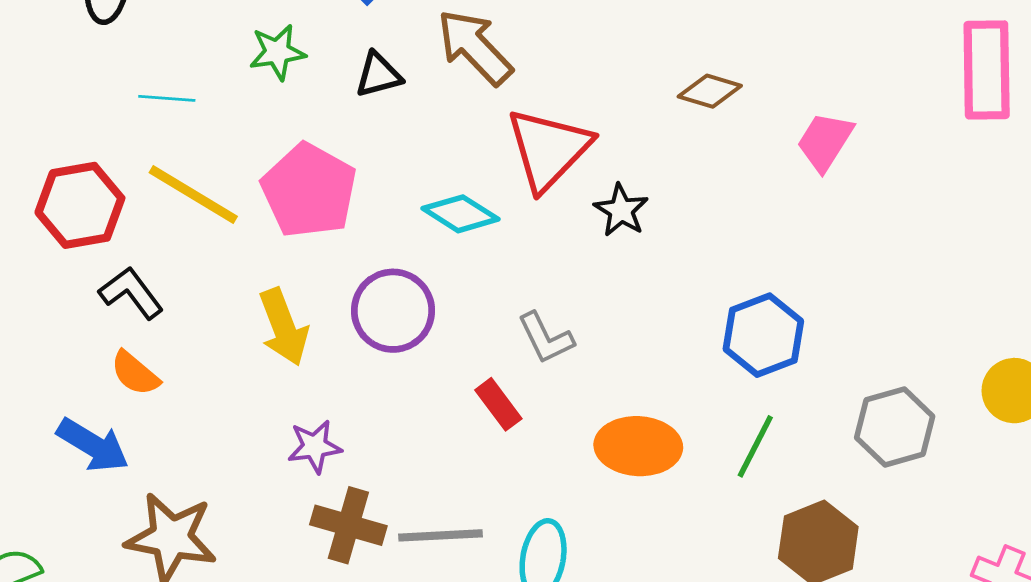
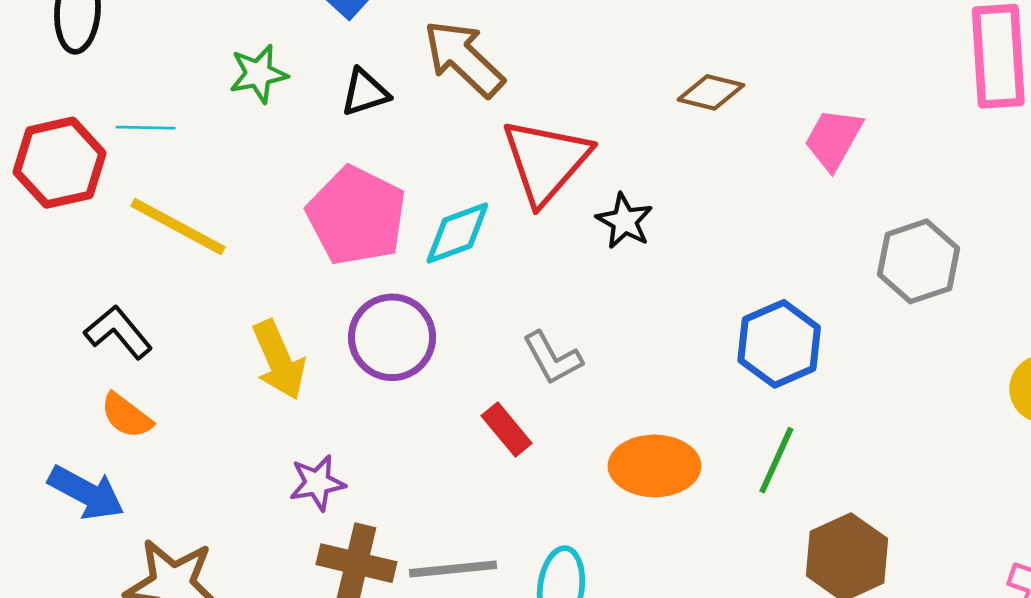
pink pentagon: (309, 191) -> (357, 216), moved
red hexagon: (80, 205) -> (60, 163), moved
cyan diamond: (460, 214) -> (457, 233), turned -50
gray hexagon: (895, 427) -> (919, 261), moved

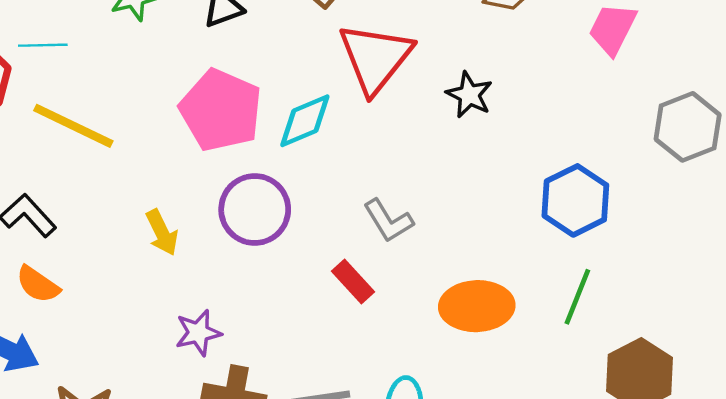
black star: (625, 221) -> (469, 95), moved
yellow arrow: (279, 360) -> (162, 233), size x0.7

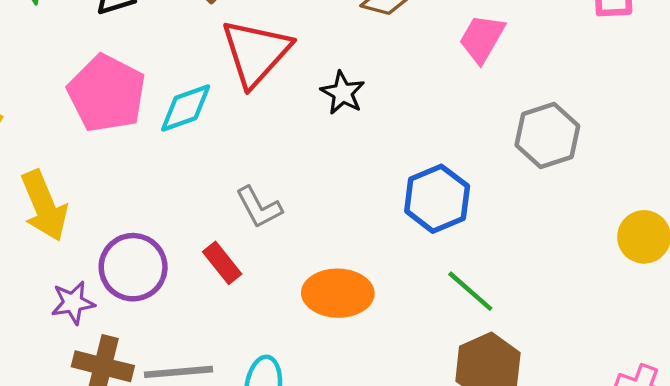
purple circle: (255, 209) -> (133, 267), moved
yellow arrow: (162, 233) -> (44, 206), size x1.6
green line: (577, 297) -> (470, 291), moved, turned -74

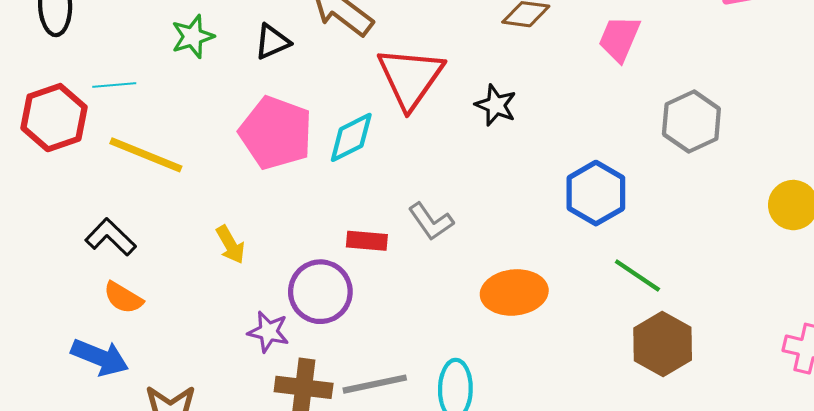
yellow arrow: (44, 206) -> (230, 245), size x0.6
red rectangle: (222, 263) -> (367, 241), moved, turned -39
purple star: (73, 303) -> (268, 332), turned 30

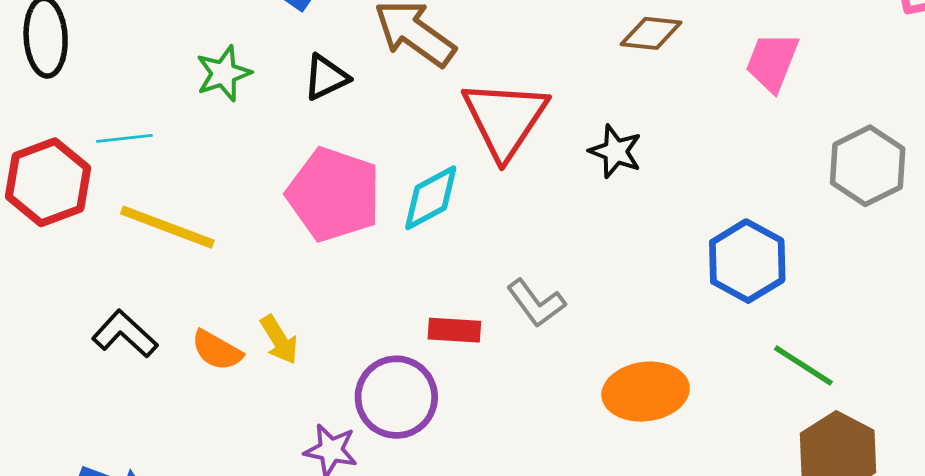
orange semicircle: (123, 298) -> (217, 350), moved

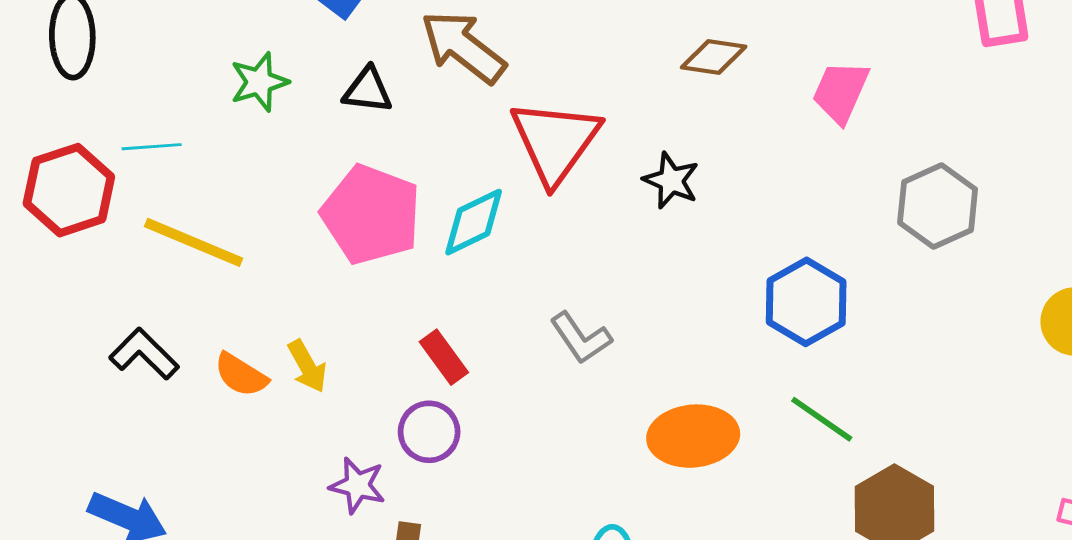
black triangle: (326, 77) -> (368, 90), turned 30
red rectangle: (454, 330) -> (444, 357), moved, turned 48
green line: (803, 366) -> (822, 419), moved
purple circle: (396, 397) -> (429, 432), size x0.7

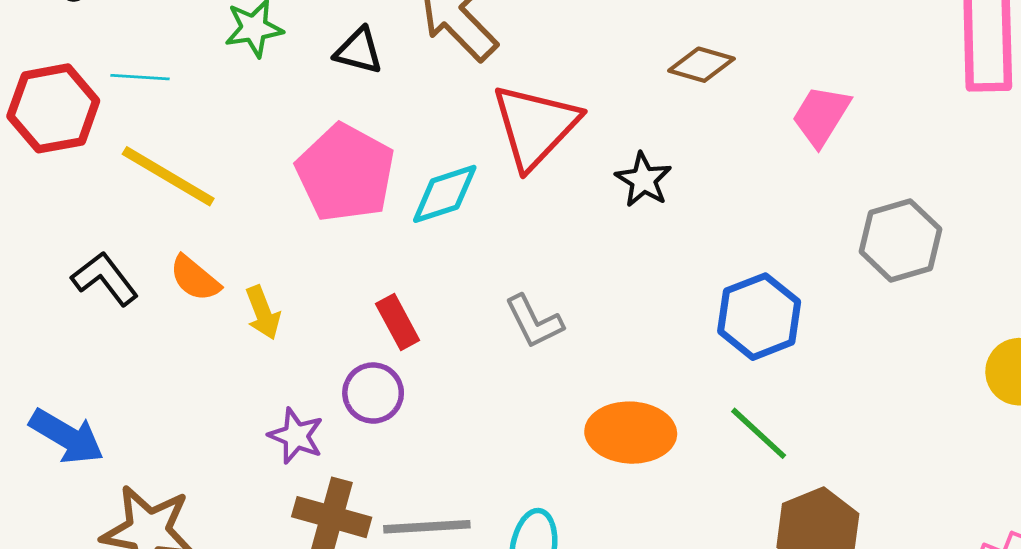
orange semicircle: (241, 375) -> (195, 278), moved

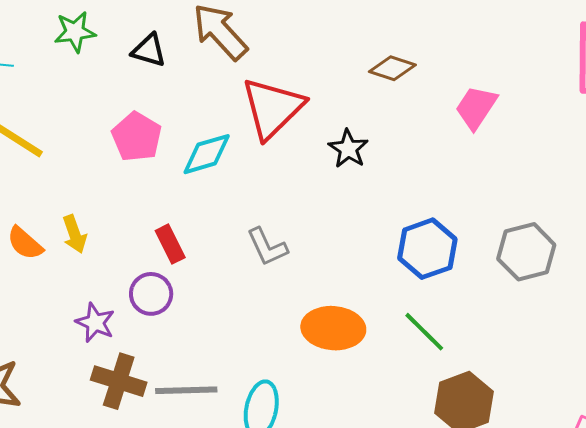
pink pentagon: (345, 173) -> (137, 137), size x0.7
gray hexagon: (900, 240) -> (526, 252), moved
orange semicircle: (195, 278) -> (25, 243), moved

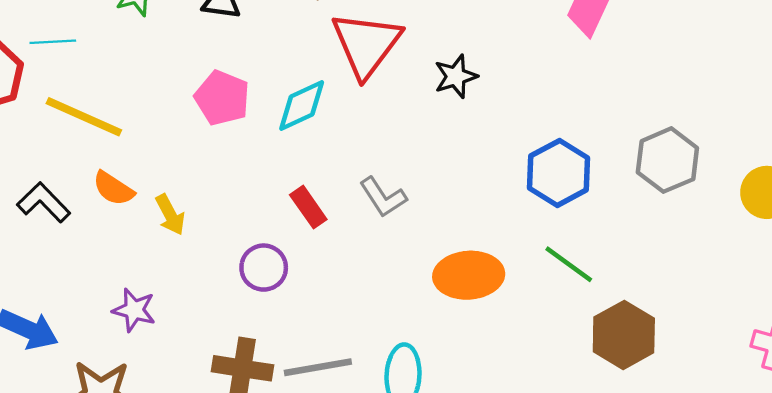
black star: (348, 149) -> (456, 76), turned 30
orange semicircle: (25, 243) -> (113, 189), moved
red rectangle: (170, 244) -> (308, 207), moved
purple star: (95, 323) -> (134, 310), moved

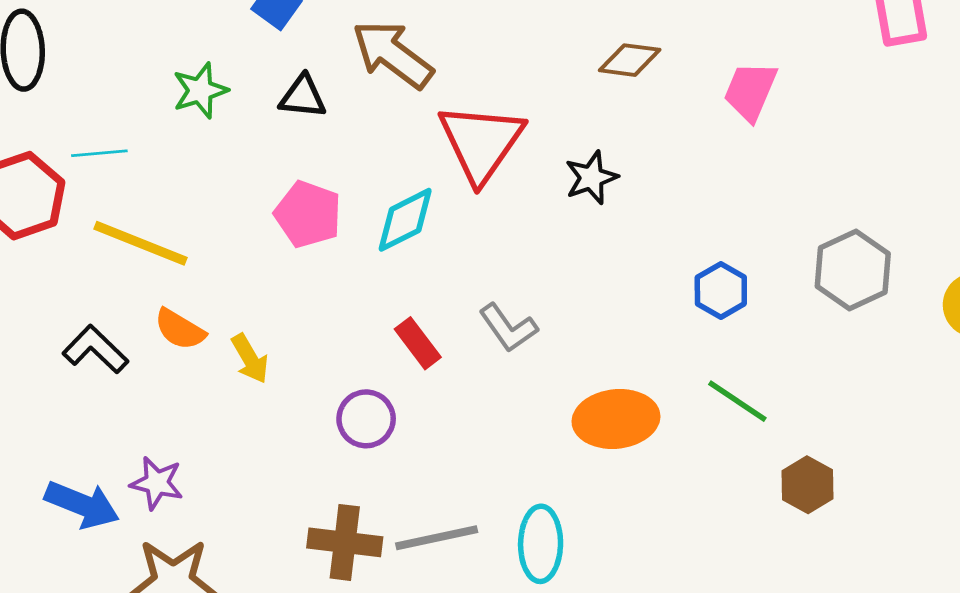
blue hexagon: (559, 173) -> (721, 290), size x0.7
purple star: (134, 310) -> (157, 483), moved
brown hexagon: (624, 335) -> (808, 485), size x0.7

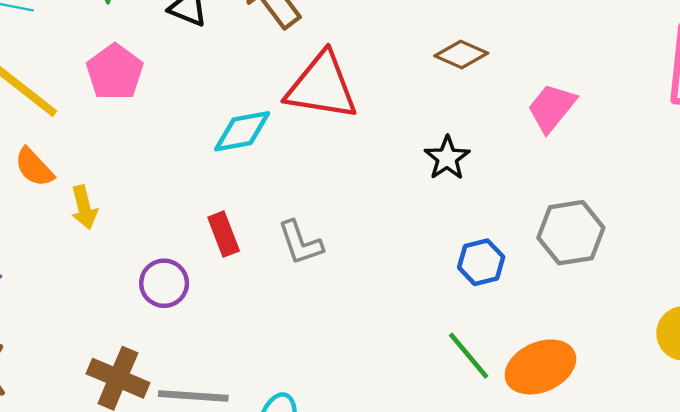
red triangle: (481, 142) -> (322, 86), turned 48
black star: (591, 178) -> (447, 158), moved, turned -30
pink pentagon: (308, 214) -> (115, 72), moved
gray hexagon: (853, 270) -> (571, 233), moved
orange ellipse: (616, 419) -> (540, 367), moved, turned -34

